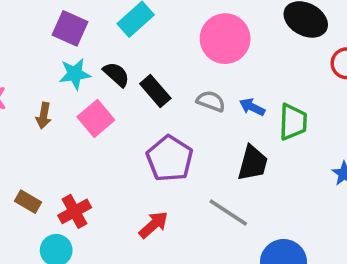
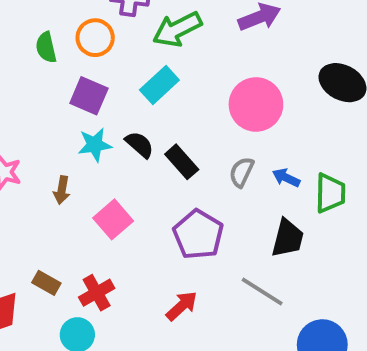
gray semicircle: (211, 101) -> (242, 172), turned -84
pink square: (96, 118) -> (113, 219), moved

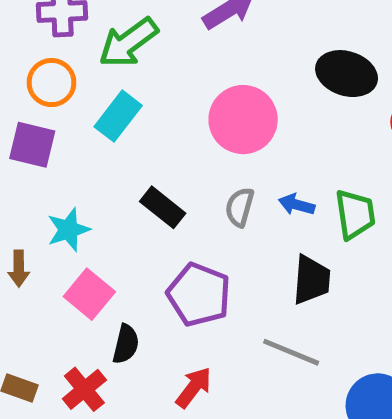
orange circle: (95, 38) -> (51, 83), moved
cyan star: (95, 145) -> (68, 230), moved
black semicircle: (140, 145) -> (126, 344), moved, turned 72

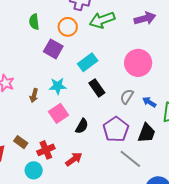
cyan rectangle: (118, 116) -> (88, 62), moved
purple pentagon: (199, 295) -> (116, 129), moved
black semicircle: (126, 344) -> (82, 126), moved
red arrow: (194, 387) -> (74, 159), moved

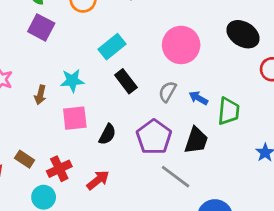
purple square: (53, 49) -> (41, 27), moved
pink square: (59, 113) -> (75, 118), turned 30

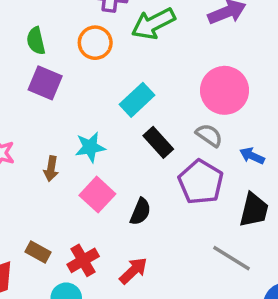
gray semicircle: (167, 92) -> (209, 135), moved, turned 100
pink square: (75, 118) -> (97, 195), turned -36
purple pentagon: (154, 137) -> (201, 182), moved

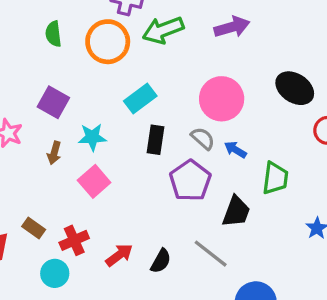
orange circle: (95, 43) -> (108, 42), size x1.4
purple square: (45, 83) -> (53, 102), moved
black rectangle: (158, 142) -> (155, 140), turned 44
blue arrow: (252, 156) -> (235, 150), moved
black semicircle: (140, 212) -> (161, 261), moved

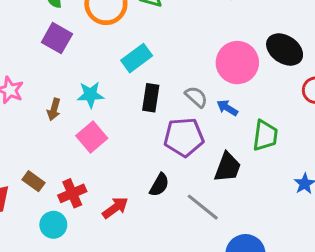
pink circle: (222, 99) -> (237, 63), moved
purple square: (53, 102) -> (57, 38), moved
purple pentagon: (190, 181) -> (184, 137), turned 30
black semicircle: (161, 261) -> (159, 185), moved

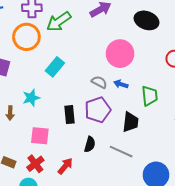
black ellipse: (285, 50) -> (147, 20), moved
black rectangle: (151, 98) -> (70, 115), moved
pink square: (92, 137) -> (40, 136), moved, turned -30

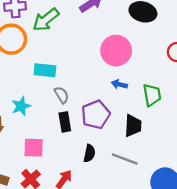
cyan rectangle: (55, 67) -> (45, 70), turned 60
gray semicircle: (99, 82) -> (62, 95), moved, turned 35

